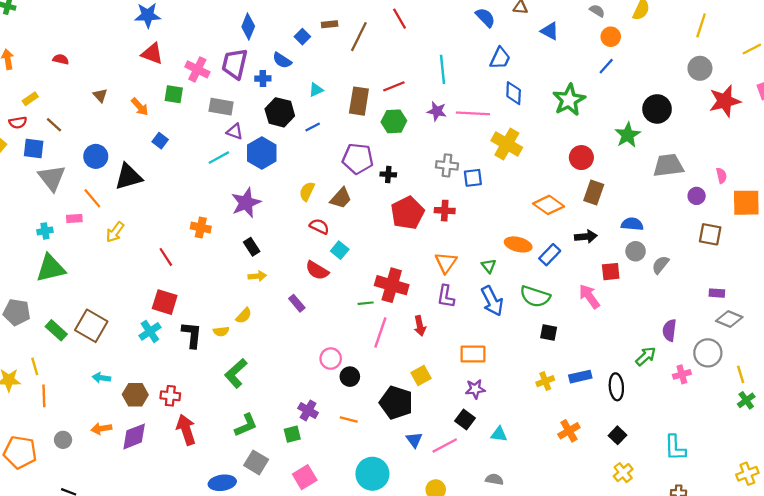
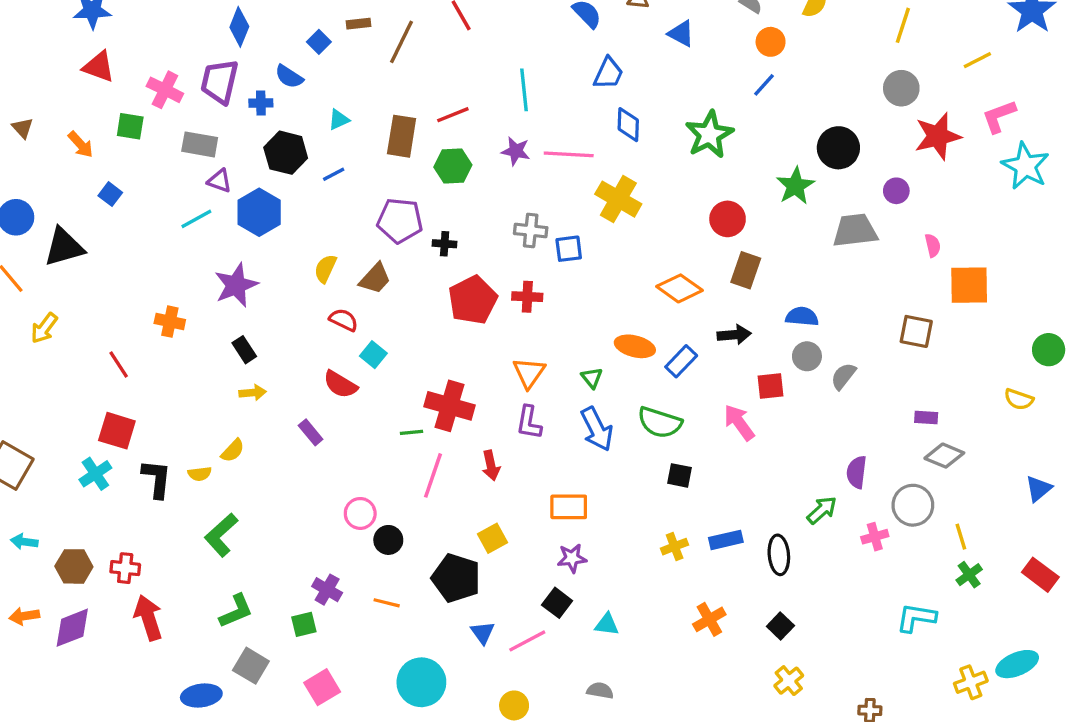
purple circle: (697, 196) -> (896, 191), moved
cyan L-shape: (675, 448) -> (916, 618), moved, turned 100

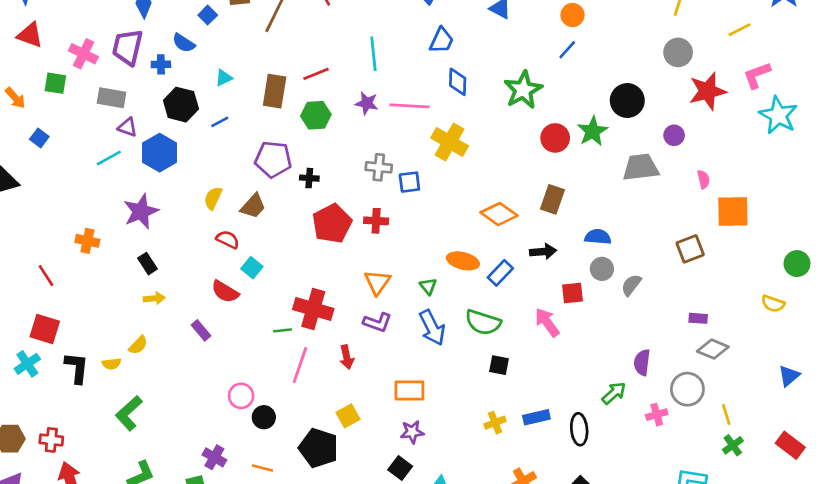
red circle: (728, 219) -> (555, 138), moved
brown square: (916, 331) -> (690, 249), turned -32
purple L-shape: (529, 422) -> (377, 322), turned -80

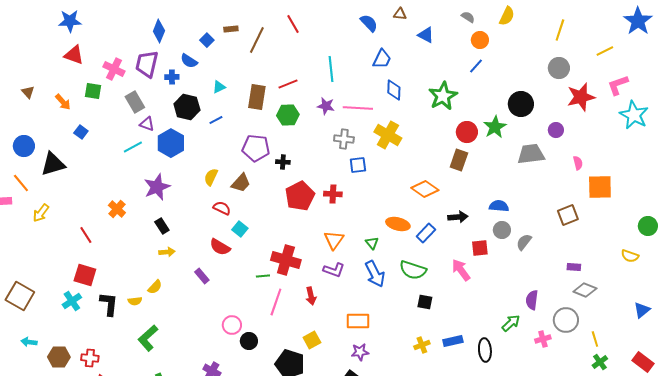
gray rectangle: (111, 98) -> (135, 102), turned 50
gray cross: (379, 167) -> (344, 139), moved
brown rectangle: (552, 199) -> (459, 160), moved
orange cross: (87, 241) -> (117, 209), turned 30

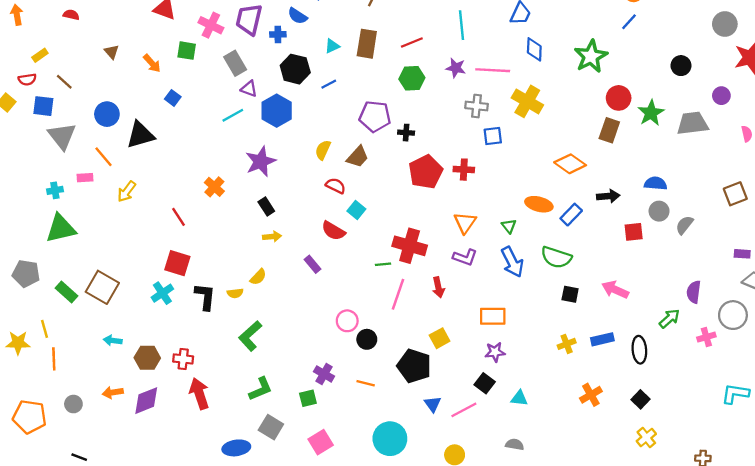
brown rectangle: (257, 97) -> (367, 44), moved
black circle: (521, 104) -> (681, 66), size x0.7
green star: (495, 127) -> (651, 113), moved
pink arrow: (461, 270) -> (615, 290), moved, turned -30

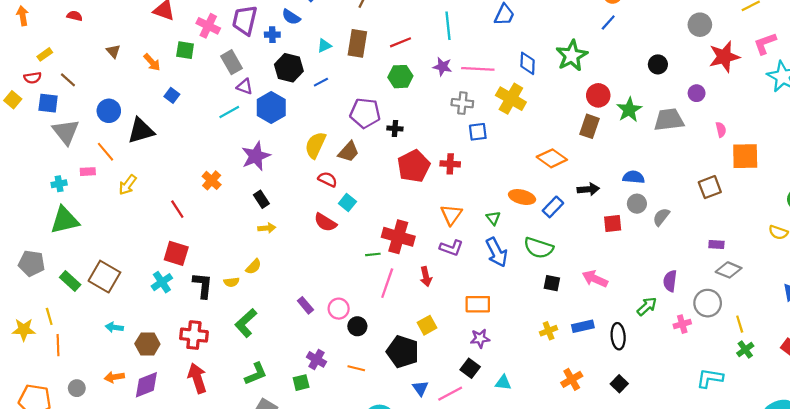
blue diamond: (534, 49) -> (528, 63), moved
yellow semicircle: (323, 150) -> (315, 145), size x1.4
purple rectangle: (313, 264) -> (305, 305), moved
red cross: (183, 359) -> (194, 335), moved, size x1.4

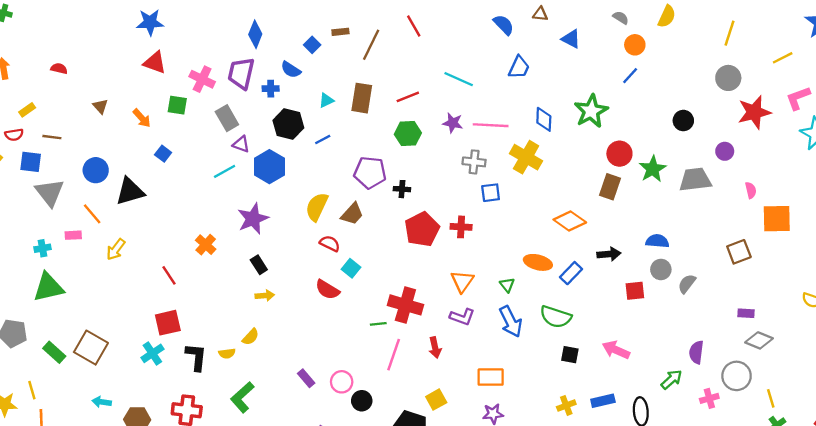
cyan line: (448, 26) -> (459, 79), turned -60
brown line: (68, 80) -> (52, 137), turned -35
red square: (176, 253) -> (168, 323), turned -30

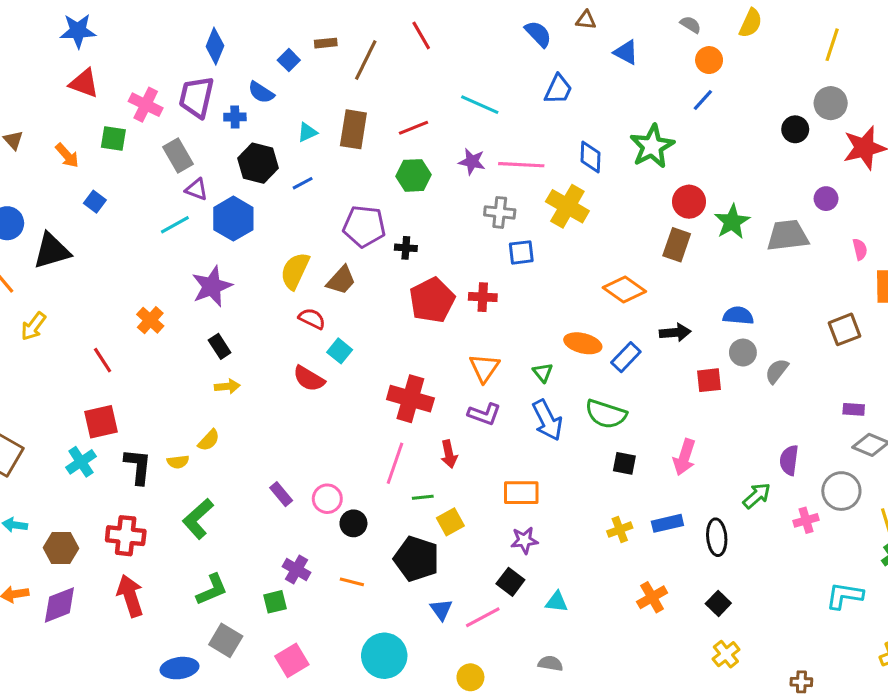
black circle: (683, 121) -> (795, 129), moved
green line: (378, 324) -> (423, 497), moved
pink arrow: (616, 350) -> (684, 457), turned -96

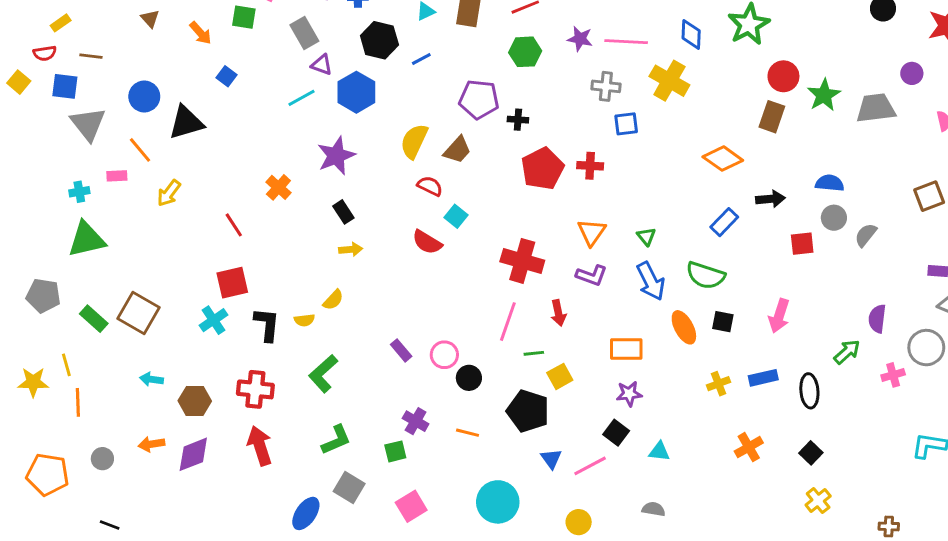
orange ellipse: (583, 343) -> (684, 327), moved, turned 48
blue ellipse: (180, 668) -> (306, 513), turned -48

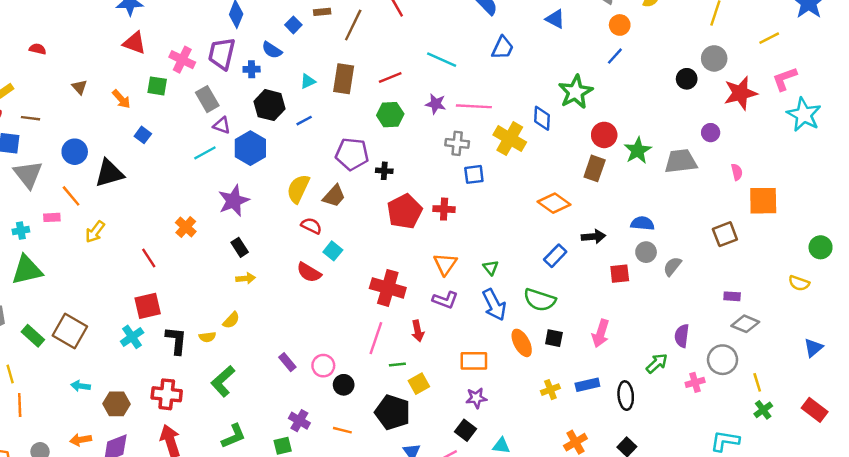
blue diamond: (691, 34) -> (542, 118), moved

